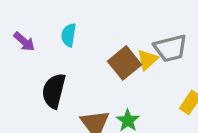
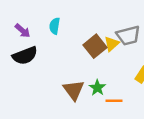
black semicircle: (54, 91) -> (25, 56), moved, turned -125

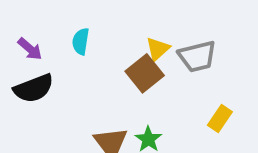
yellow triangle: (112, 44) -> (158, 49), moved

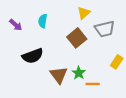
yellow triangle: (158, 49) -> (84, 13), moved
black semicircle: (34, 88) -> (33, 56), moved

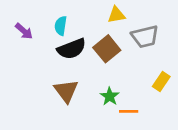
yellow triangle: (84, 13) -> (116, 15), turned 32
black semicircle: (33, 56) -> (72, 49), moved
brown triangle: (59, 75) -> (66, 91), moved

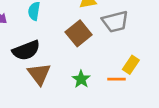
black semicircle: (72, 49) -> (26, 50), moved
orange line: (129, 111) -> (116, 79), moved

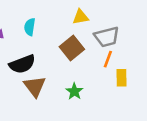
yellow rectangle: (131, 65) -> (122, 78), turned -35
orange line: (116, 79) -> (108, 59), moved, turned -70

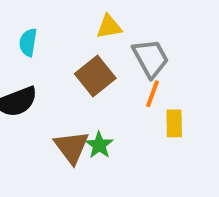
gray trapezoid: (107, 37) -> (151, 58), turned -105
brown triangle: (35, 86) -> (72, 147), moved

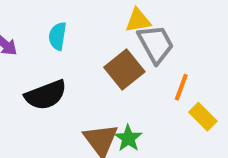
gray trapezoid: (151, 58) -> (156, 44), moved
yellow rectangle: (174, 123) -> (203, 117), turned -44

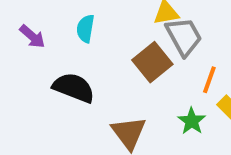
black semicircle: (46, 95) -> (74, 88), turned -138
green star: (128, 138) -> (192, 121), moved

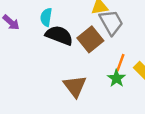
orange line: (209, 80) -> (120, 63), moved
black semicircle: (74, 88) -> (59, 35), moved

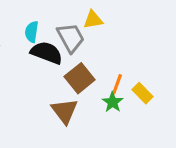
gray trapezoid: (111, 22) -> (71, 38), moved
brown square: (90, 39) -> (80, 78), moved

